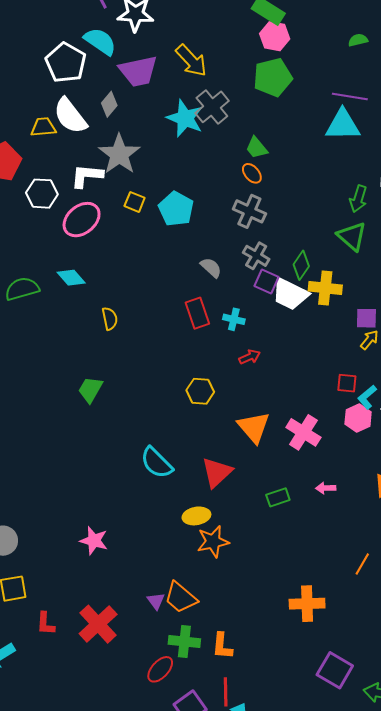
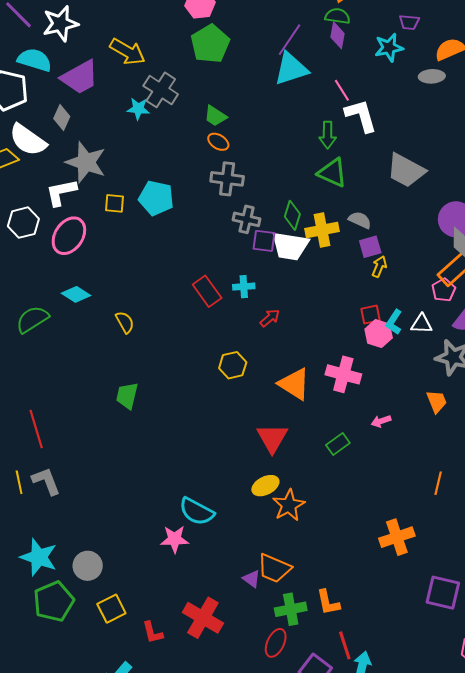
purple line: (350, 97) -> (290, 40), turned -48
cyan star: (185, 118) -> (138, 109), size x0.6
gray semicircle: (211, 267) -> (360, 220), moved
pink hexagon: (358, 418) -> (379, 334), moved
cyan semicircle: (157, 463) -> (197, 511), moved

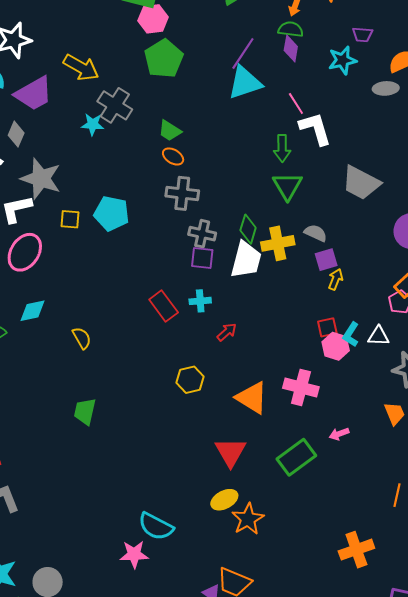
green triangle: (332, 173) -> (287, 186), turned 36
purple square: (264, 241) -> (202, 258), moved
white trapezoid: (290, 246) -> (246, 260), turned -84
cyan diamond: (76, 294) -> (33, 311), turned -44
green rectangle: (338, 444) -> (296, 457), size x1.6

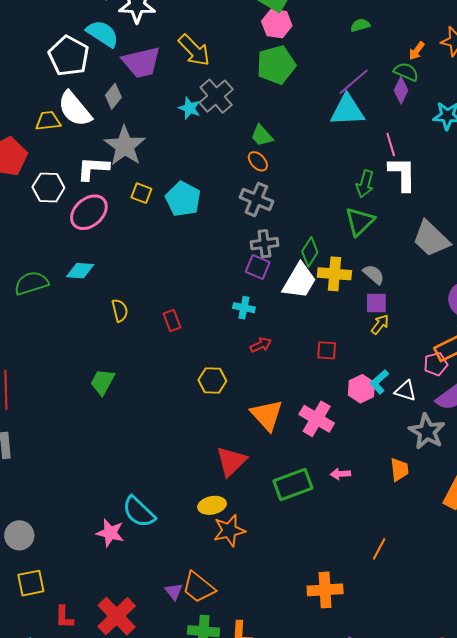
gray cross: (202, 234) -> (264, 244), turned -36
red rectangle: (164, 306) -> (172, 321), moved, size x0.7
red square: (327, 327) -> (327, 350), moved

